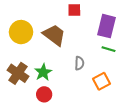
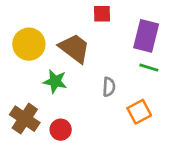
green star: (43, 72) -> (55, 81), moved, turned -30
brown cross: (18, 73) -> (25, 119), moved

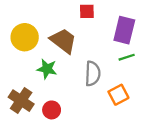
green line: (149, 68) -> (127, 57), turned -35
gray semicircle: (109, 87) -> (93, 74), size x1.5

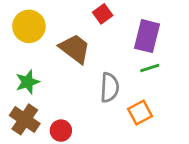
red square: (87, 11) -> (103, 14), turned -35
yellow circle: (25, 37) -> (29, 26), moved
green star: (47, 69) -> (28, 82), moved, turned -30

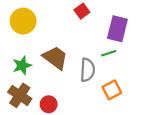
brown trapezoid: (75, 49) -> (55, 58), moved
green line: (150, 68) -> (109, 53), moved

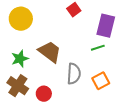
gray semicircle: (87, 70) -> (74, 74), moved

